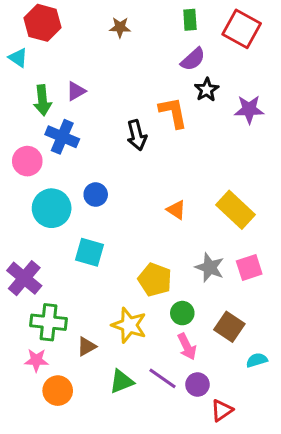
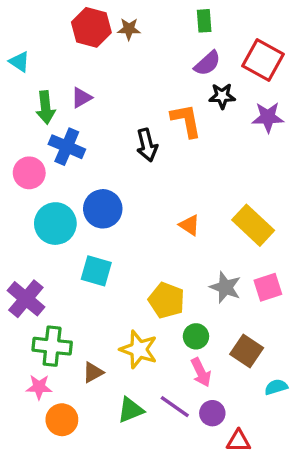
red hexagon: (42, 23) -> (91, 27), moved
red square: (242, 29) -> (263, 60), moved
black star: (207, 90) -> (222, 96), turned 30
blue circle: (96, 195) -> (103, 209), size x1.5
red triangle: (222, 410) -> (238, 441), turned 35

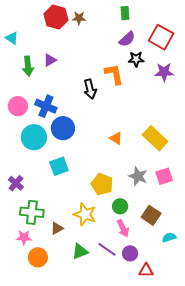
blue cross: (67, 147) -> (46, 106), moved
cyan square: (96, 271) -> (59, 166), turned -36
purple cross: (26, 299) -> (16, 183), size x0.7

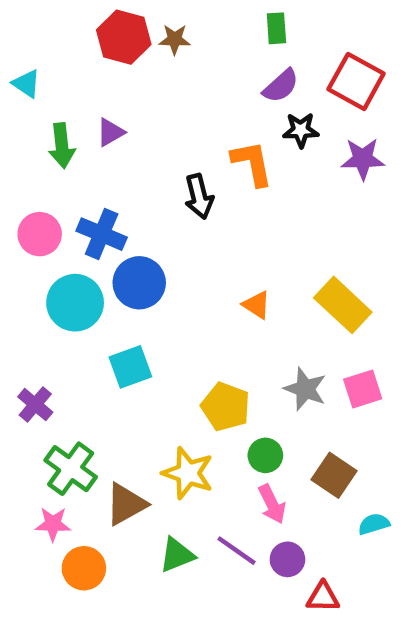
green cross: (32, 212) -> (71, 469), turned 30
brown triangle: (57, 228) -> (126, 504), size x1.5

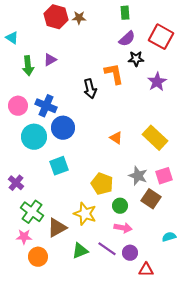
purple star: (363, 159) -> (157, 82), moved, turned -30
brown square: (334, 475) -> (151, 199), moved
pink arrow: (272, 504) -> (123, 228), turned -54

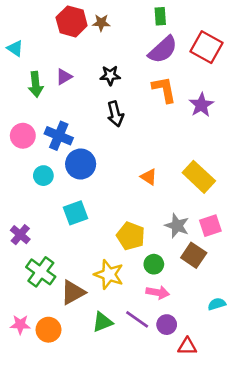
purple semicircle: (127, 39) -> (163, 50), size x1.4
black star: (136, 59) -> (110, 75), moved
orange L-shape: (114, 74) -> (164, 90), moved
cyan circle: (34, 137) -> (43, 176), size x0.6
pink star: (24, 237) -> (20, 325), moved

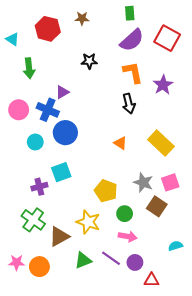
red hexagon: (72, 21) -> (48, 29), moved
purple triangle: (64, 77) -> (62, 92), moved
black arrow: (115, 114) -> (129, 104), moved
purple cross: (20, 235) -> (39, 187), moved, turned 35

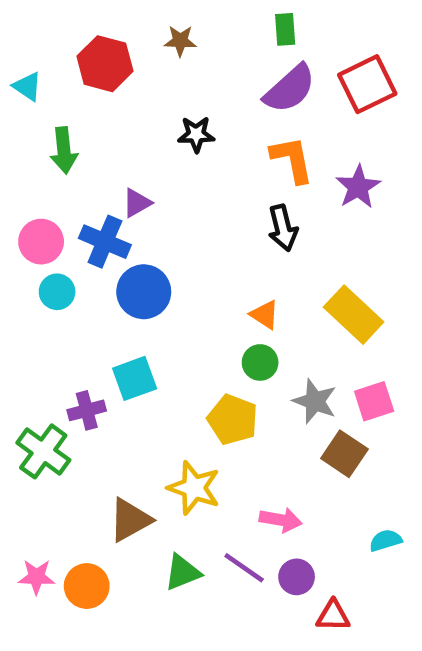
red square: (167, 38) -> (367, 84), turned 35
cyan circle: (35, 142) -> (57, 292), moved
green circle: (125, 214) -> (260, 362), moved
green cross: (33, 220) -> (43, 451), moved

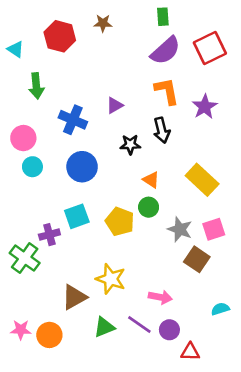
black star: (196, 134) -> (130, 145), moved
purple triangle: (137, 203) -> (115, 105), moved
blue cross: (105, 242) -> (73, 120), moved
yellow pentagon: (233, 420) -> (120, 221), moved

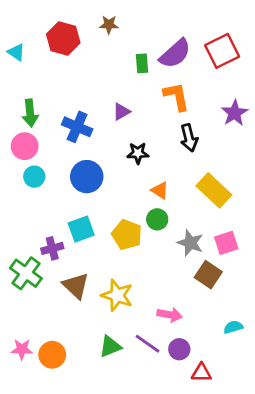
green rectangle: (163, 17) -> (142, 63), moved
green arrow: (36, 86) -> (30, 113), moved
purple star: (205, 107) -> (235, 113), moved
black arrow: (162, 130) -> (189, 138), moved
brown triangle: (74, 297) -> (76, 286), moved, turned -48

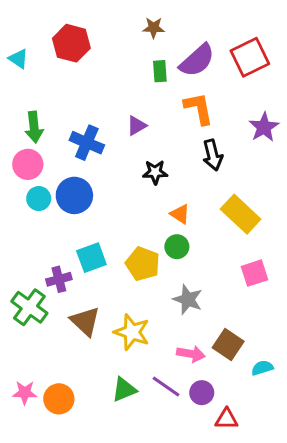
brown star: (109, 25) -> (154, 28), moved
blue circle: (87, 177) -> (74, 195), moved
gray star: (190, 243) -> (188, 299), moved
brown square: (208, 275) -> (228, 345), moved

